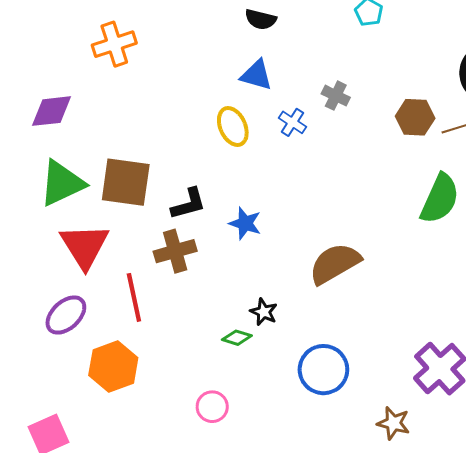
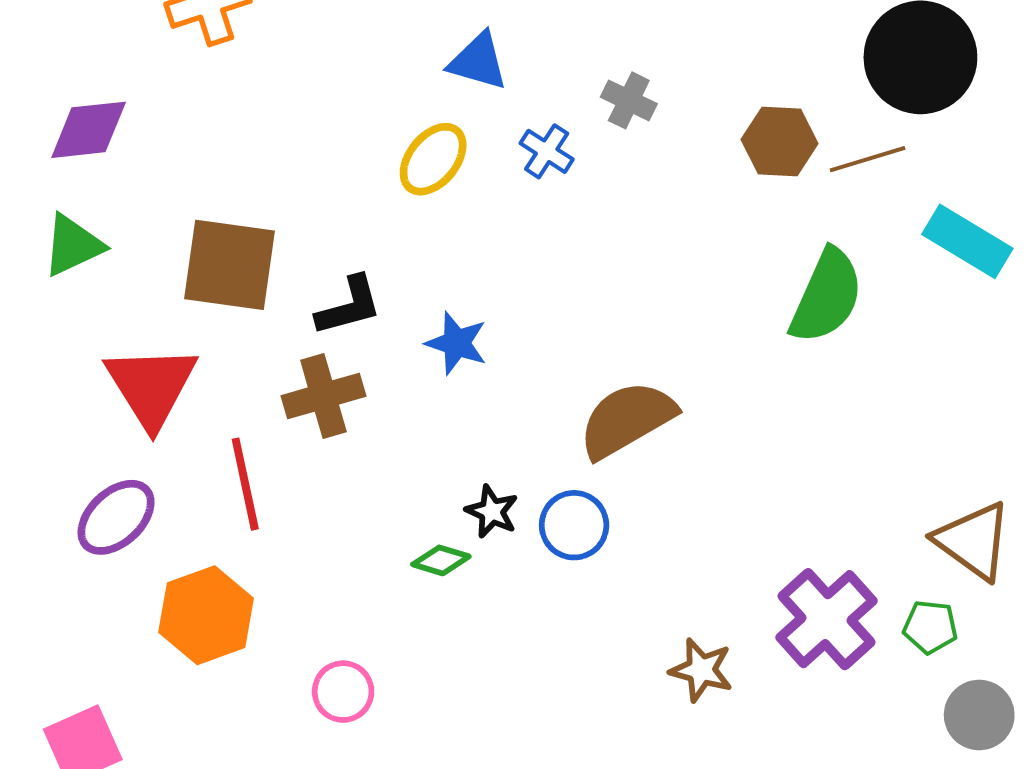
yellow ellipse: (233, 127) -> (433, 159), turned 63
green triangle: (62, 183) -> (73, 245), moved, size x0.7
blue circle: (323, 370) -> (574, 525), moved, size x0.7
pink circle: (212, 407) -> (343, 692), moved
brown star: (393, 423) -> (701, 670), moved

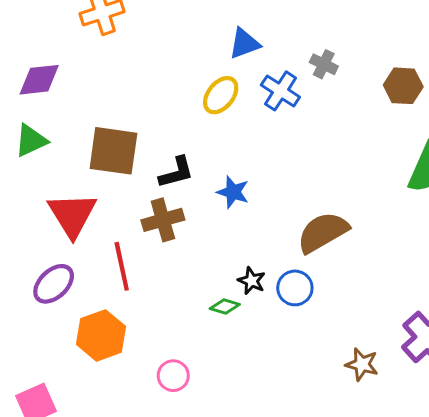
blue triangle: (478, 61) -> (244, 44), turned -36
blue cross: (547, 151) -> (280, 91), size x1.4

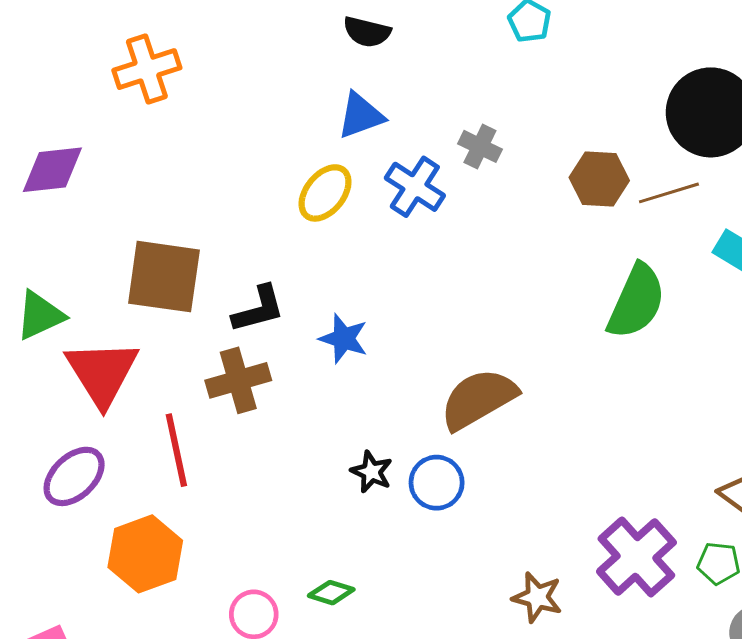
green triangle: (31, 140) -> (40, 315), moved
green diamond: (225, 307) -> (331, 593), moved

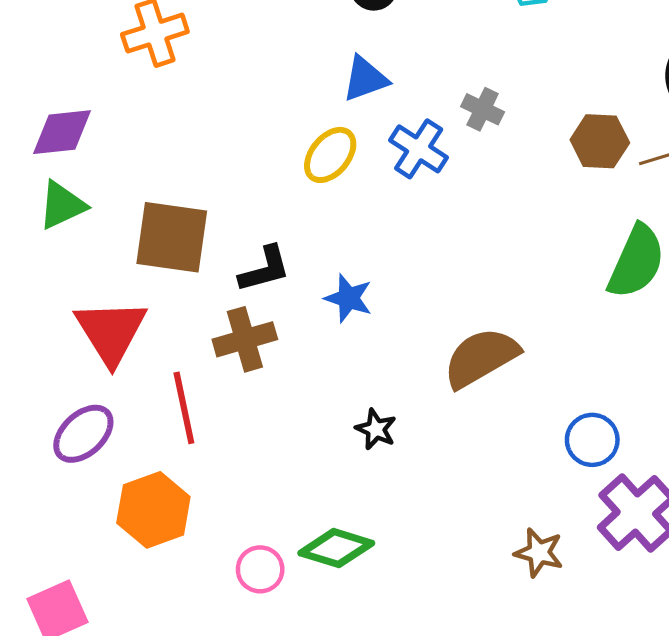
green triangle: (40, 315) -> (62, 205), moved
blue circle: (437, 483) -> (592, 440), moved
green diamond: (331, 593) -> (336, 548), size x1.6

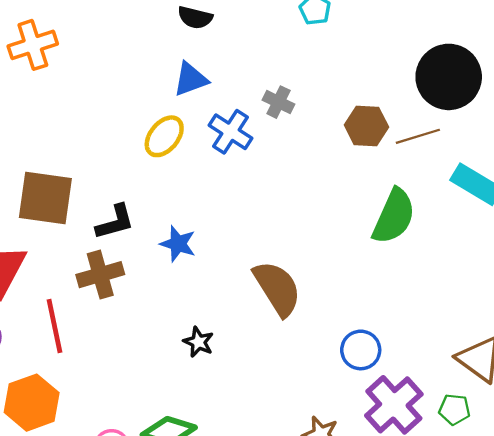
brown semicircle: (481, 358) -> (277, 288), turned 88

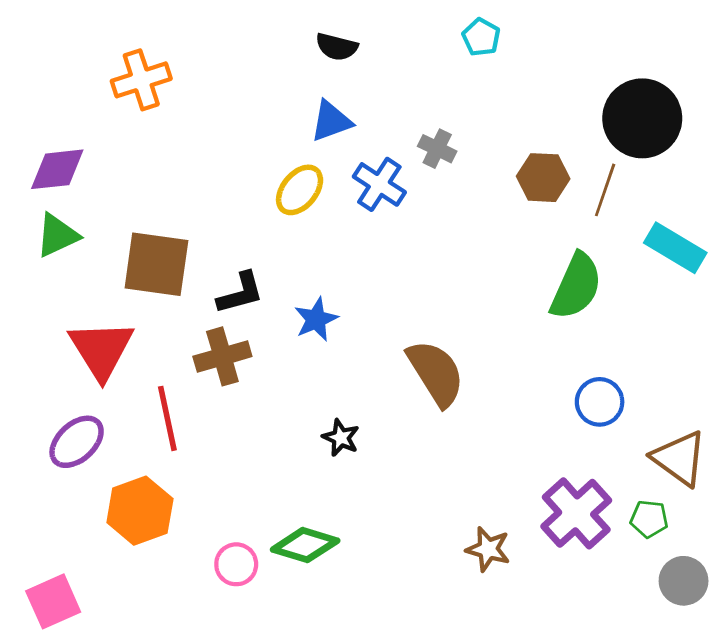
brown line: (418, 136) -> (605, 190), turned -54
blue star: (178, 244) -> (316, 319), turned 30
blue circle: (361, 350) -> (600, 402), moved

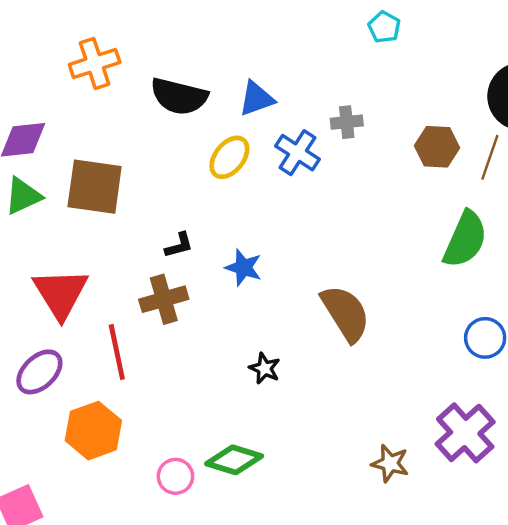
black semicircle: (337, 47) -> (179, 96), moved, size x1.6
gray cross: (437, 149) -> (347, 122), turned -32
brown square: (156, 264) -> (95, 187), moved
black L-shape: (240, 293) -> (179, 245), size x0.7
blue star: (316, 319) -> (244, 268), turned -30

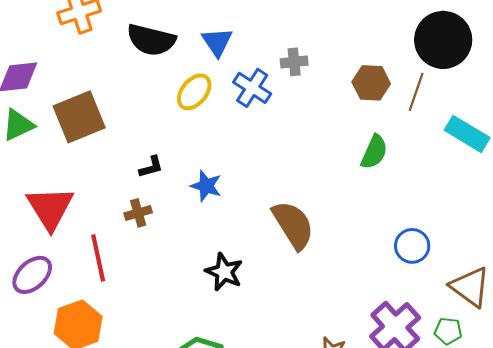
blue triangle: (256, 99) -> (217, 42), turned -44
brown square: (95, 187) -> (79, 117), turned -30
green semicircle: (465, 239) -> (374, 152), moved, size x0.7
brown cross: (164, 299) -> (138, 213), size x0.7
black star: (265, 368) -> (224, 272), size x1.4

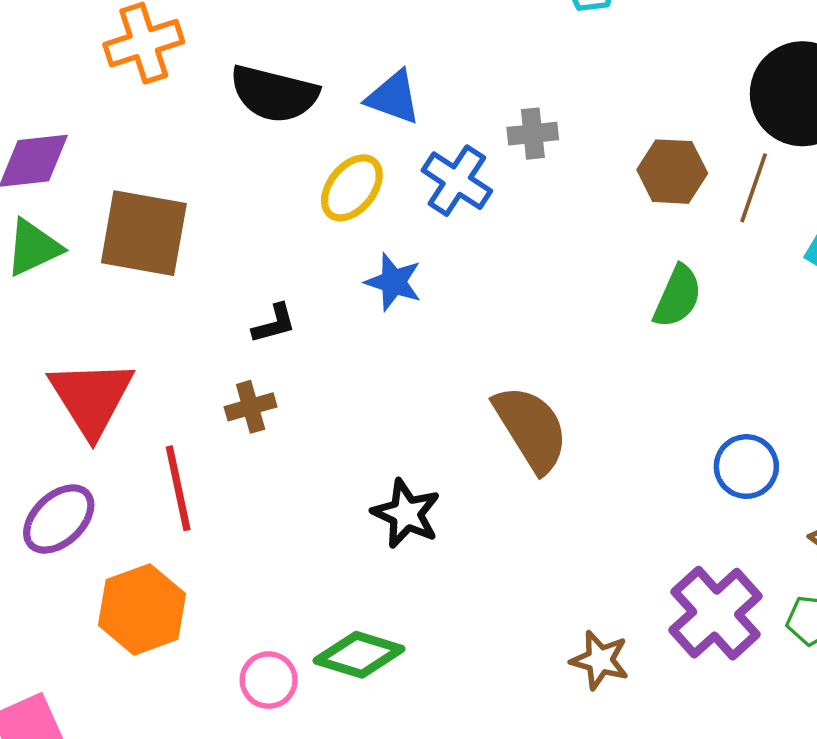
blue triangle: (217, 42) -> (393, 97), turned -36
brown square: (79, 117) -> (144, 233), turned 32
blue star: (206, 186) -> (393, 282), moved

